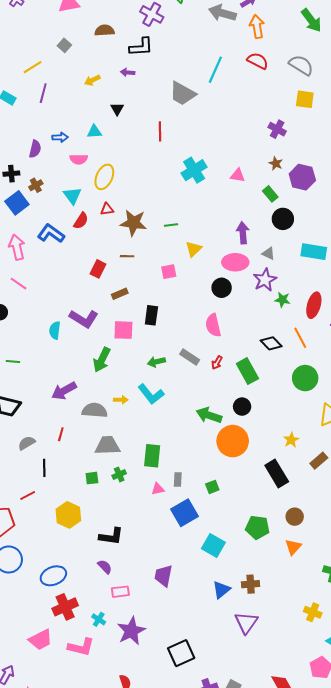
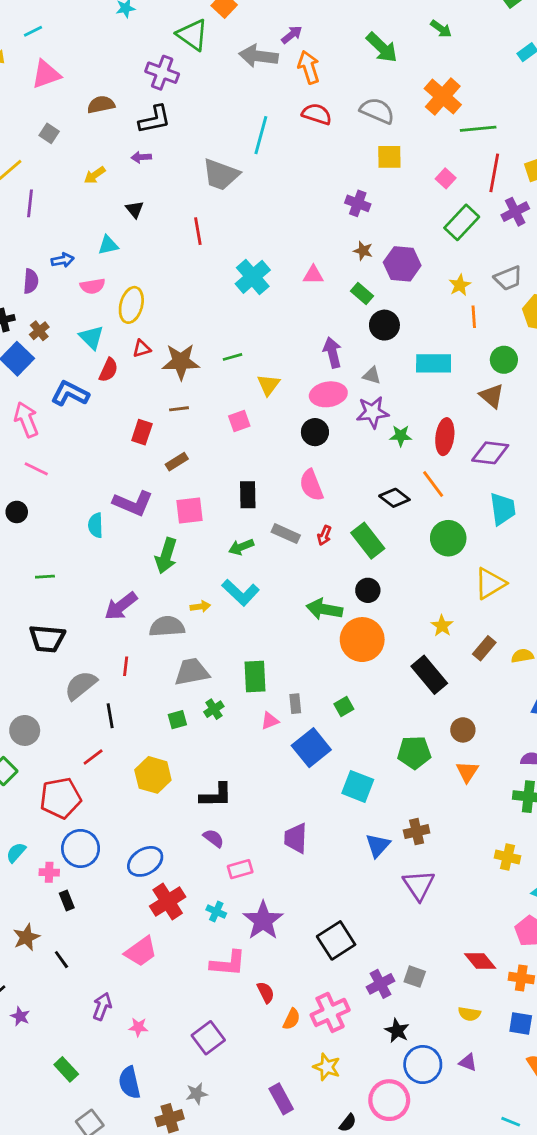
purple star: (265, 280) -> (373, 412), turned 30
black rectangle: (151, 315) -> (248, 495), moved
gray semicircle: (27, 443) -> (81, 685), size x1.4
pink L-shape: (81, 647) -> (228, 963), moved

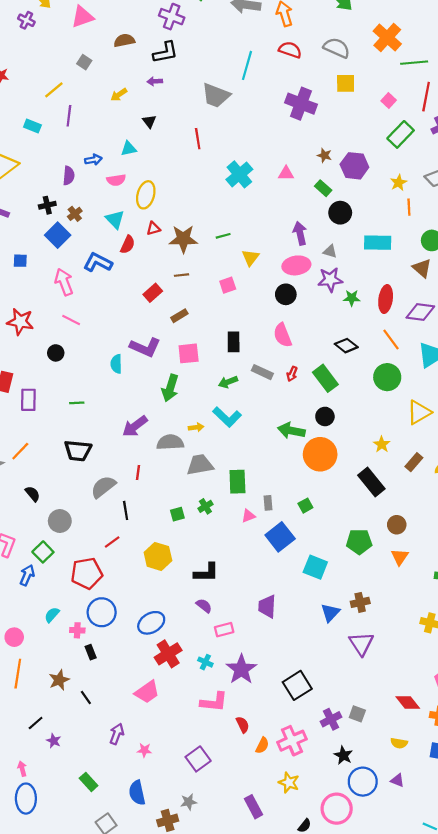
purple cross: (358, 203) -> (301, 104), moved, size x1.6
red rectangle: (142, 432) -> (153, 293), turned 30
orange line: (433, 484) -> (391, 340), moved
gray trapezoid: (192, 672) -> (200, 465), moved

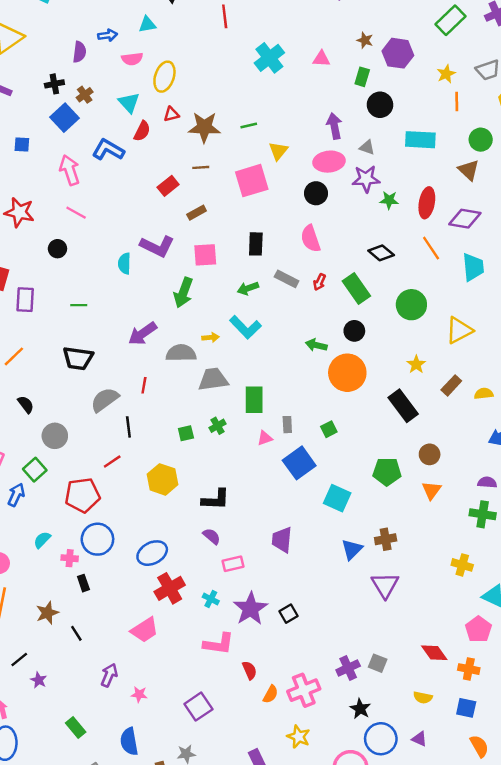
green rectangle: (323, 188) -> (362, 77), turned 63
pink square: (228, 285) -> (252, 181), size x1.8
green circle: (387, 377) -> (411, 305), moved
green arrow: (291, 431) -> (316, 345), size x0.7
black square: (297, 685) -> (288, 614), moved, size x0.6

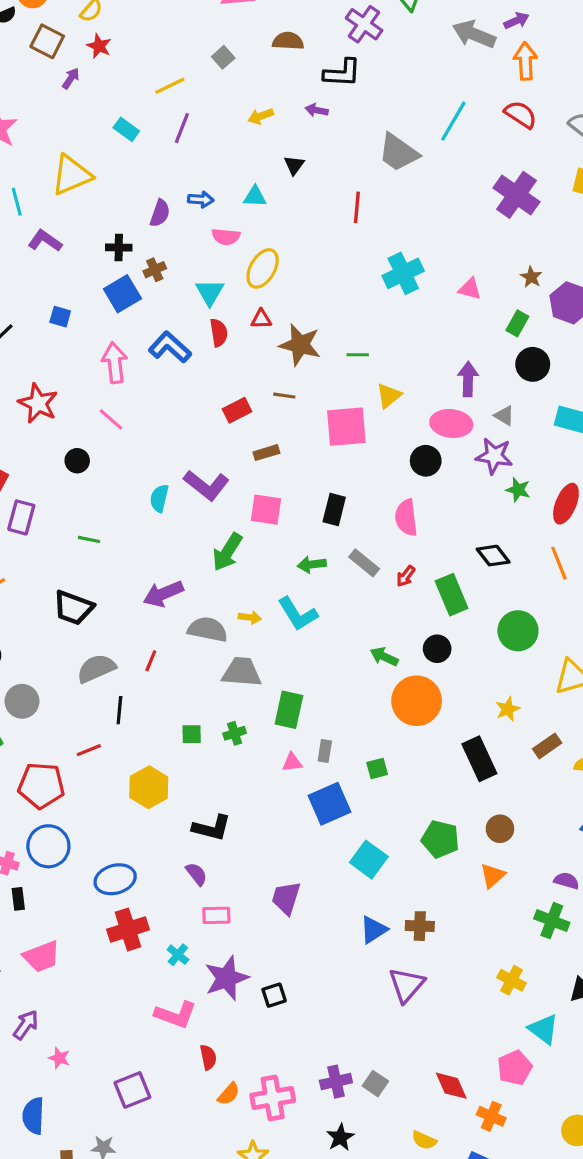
red semicircle: (142, 131) -> (219, 333), turned -48
pink trapezoid: (145, 630) -> (42, 957), moved

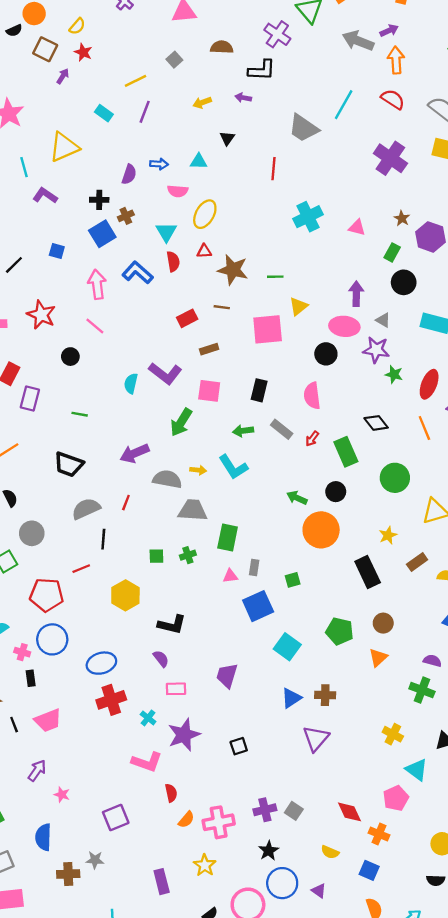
black square: (274, 995) -> (239, 746), moved

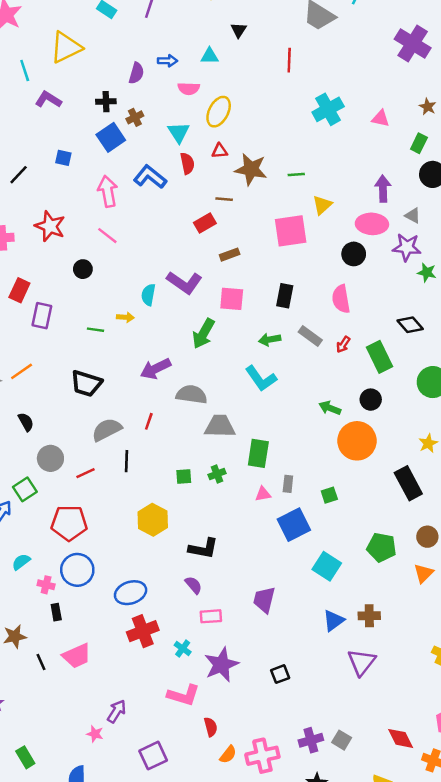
brown line: (222, 307) -> (224, 199), moved
yellow arrow: (198, 470) -> (125, 317), moved
red line: (81, 569) -> (86, 473), moved
purple arrow: (37, 771) -> (117, 711), moved

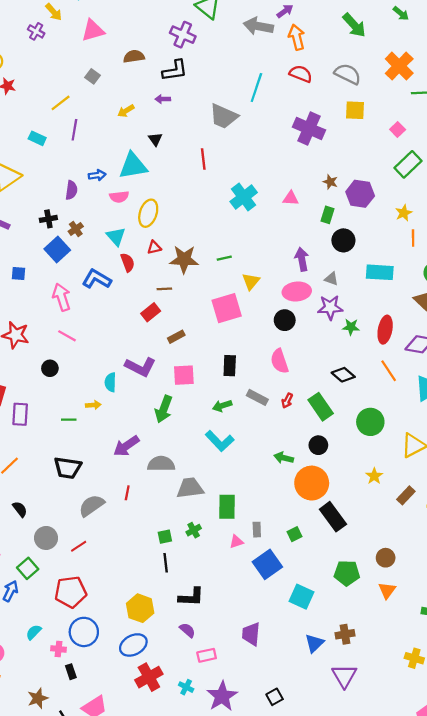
cyan triangle: (209, 56) -> (133, 166), size x1.8
black line: (127, 461) -> (166, 563), moved
black rectangle: (408, 483) -> (333, 517), moved
yellow hexagon: (153, 520) -> (140, 608), moved

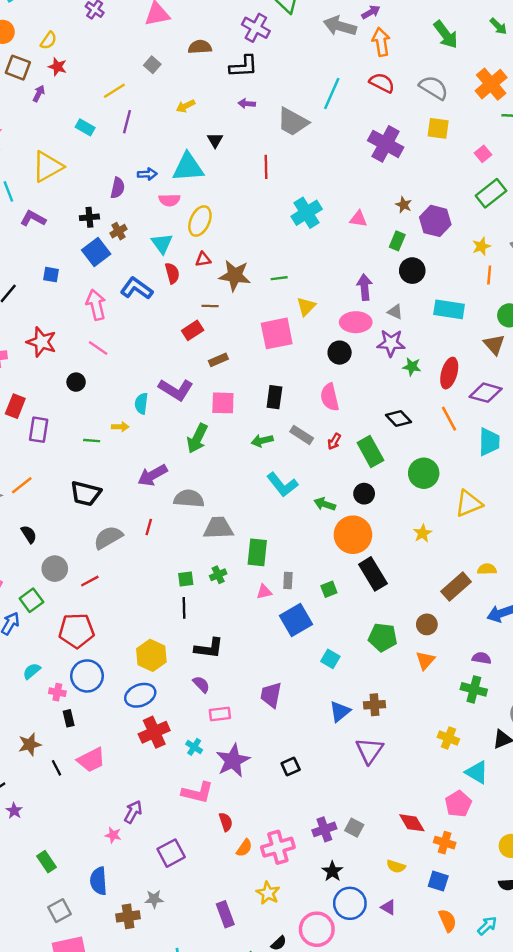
purple arrow: (163, 99) -> (247, 104), moved
cyan L-shape: (220, 441) -> (282, 485), moved
brown rectangle: (406, 495) -> (456, 587), moved, size x1.4
cyan square: (302, 597) -> (330, 659), size x0.7

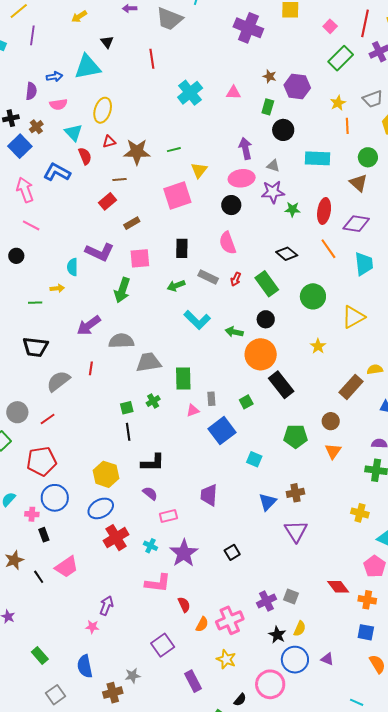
pink semicircle: (169, 200) -> (58, 104), moved
purple square: (171, 853) -> (163, 645), moved
yellow semicircle: (396, 866) -> (300, 629), moved, turned -77

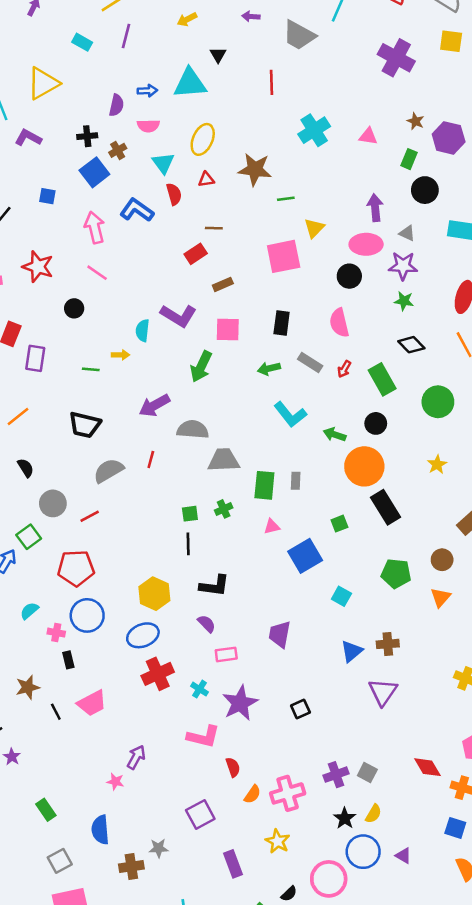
brown star: (137, 152) -> (255, 169), moved
green star: (293, 209) -> (404, 301), moved
gray rectangle: (211, 399) -> (296, 481), moved

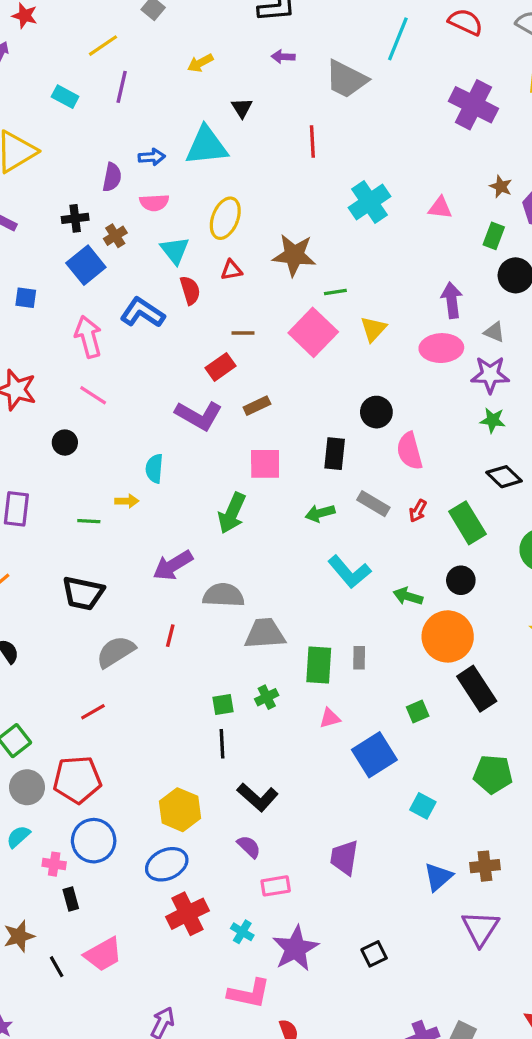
pink square: (284, 256) -> (313, 332), moved, turned -33
black circle: (349, 276) -> (376, 412), moved
purple L-shape: (178, 316) -> (199, 415), moved
gray circle: (53, 503) -> (27, 787), moved
black L-shape: (214, 586) -> (258, 797), turned 36

